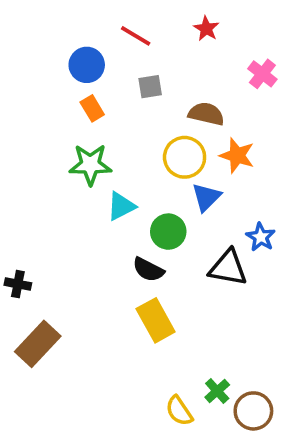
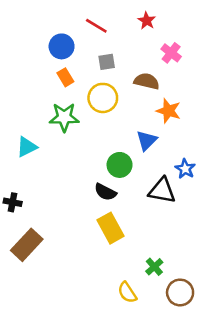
pink cross: (262, 74) -> (171, 53), moved
yellow circle: (185, 157) -> (103, 98), moved
cyan triangle: (121, 206) -> (27, 147), moved
green cross: (217, 391) -> (154, 267), moved

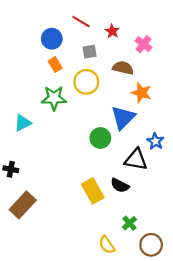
red star: (147, 21) -> (112, 31), moved
blue triangle: (147, 140) -> (123, 117), size x1.4
black semicircle: (105, 192) -> (120, 185), moved

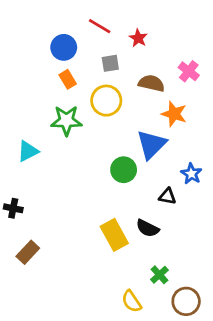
pink cross: (144, 44) -> (189, 71), moved
black triangle: (136, 160) -> (167, 196), size x0.6
brown rectangle: (23, 205) -> (28, 252), size x0.7

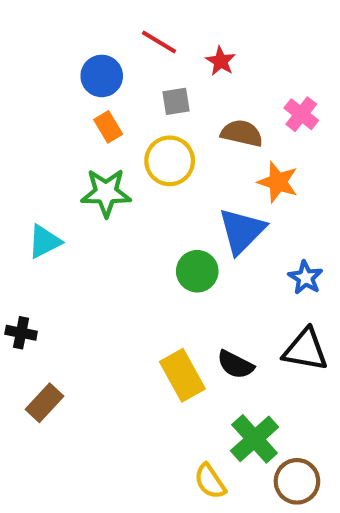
black triangle: (167, 196) -> (305, 350), moved, size x1.6
green cross: (159, 275) -> (255, 439), size x1.6

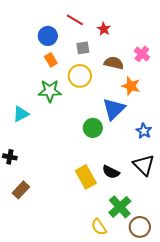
black triangle: (305, 350) -> (144, 165), turned 35

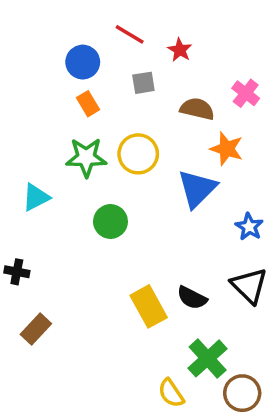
yellow circle: (80, 76) -> (138, 154), moved
green circle: (93, 128) -> (110, 222), moved

